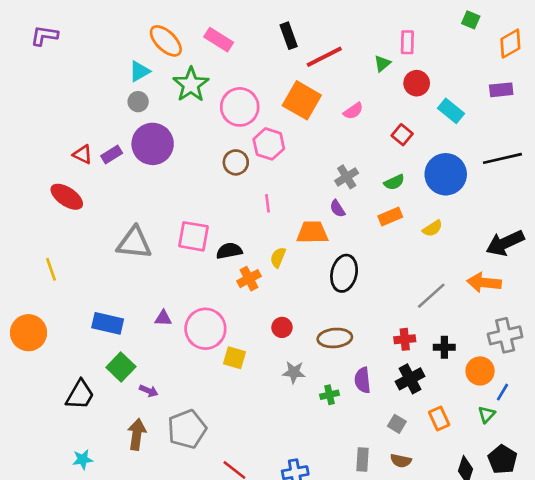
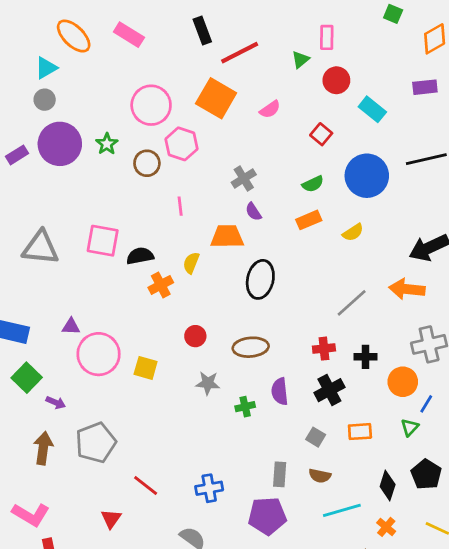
green star: (191, 84) -> (107, 144), moved, size x0.6
gray cross: (347, 177) -> (244, 178), moved
pink circle: (205, 329) -> (99, 354), moved
orange rectangle: (439, 419) -> (360, 432), turned -70

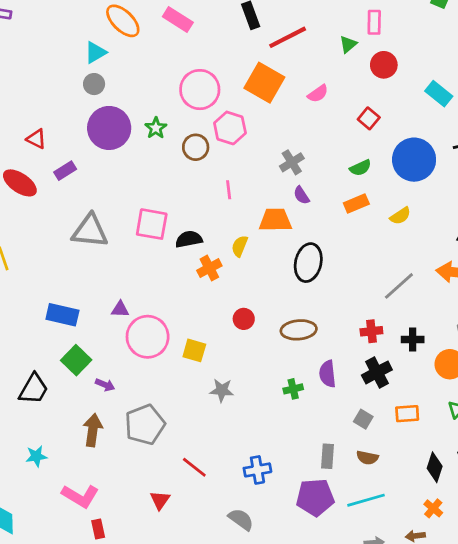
cyan rectangle: (372, 109) -> (439, 94), moved
purple rectangle: (17, 155) -> (65, 171), moved
gray star: (208, 383) -> (222, 390), moved
cyan line: (342, 510) -> (366, 500), moved

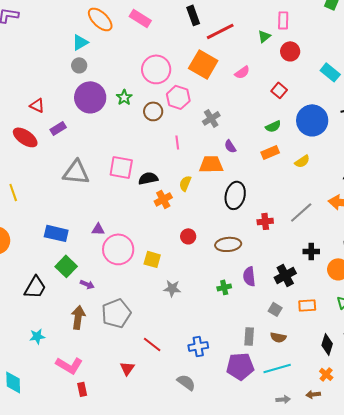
gray cross: (292, 162) -> (211, 118), moved
red cross: (371, 331) -> (265, 221), moved

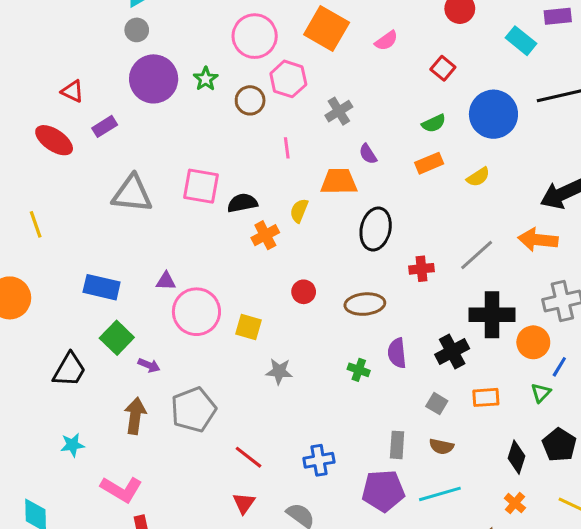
black cross: (311, 251) -> (492, 315), size x1.8
green cross: (224, 287) -> (359, 370), turned 32
red triangle: (127, 368) -> (244, 503), moved

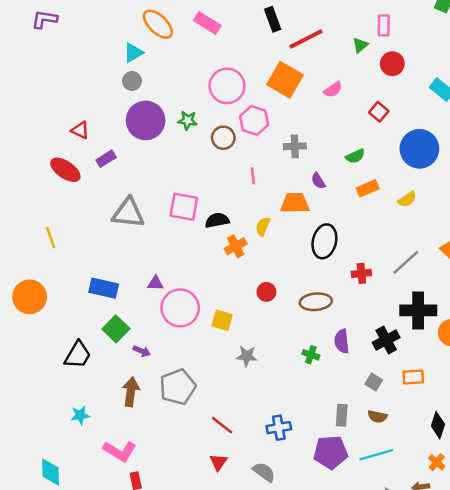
green star: (206, 79) -> (188, 120), turned -30
gray cross: (339, 111) -> (295, 146), turned 30
green semicircle: (434, 123) -> (355, 156), moved

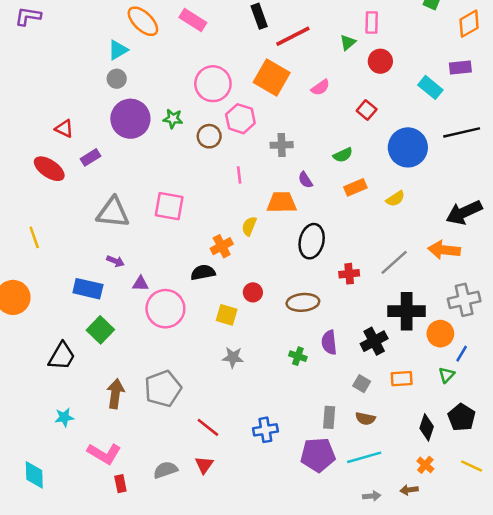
black semicircle: (217, 220) -> (203, 272), moved
yellow square: (222, 320) -> (227, 315), moved
purple arrow: (142, 351) -> (115, 261), moved
gray semicircle: (264, 472) -> (165, 470), moved, turned -55

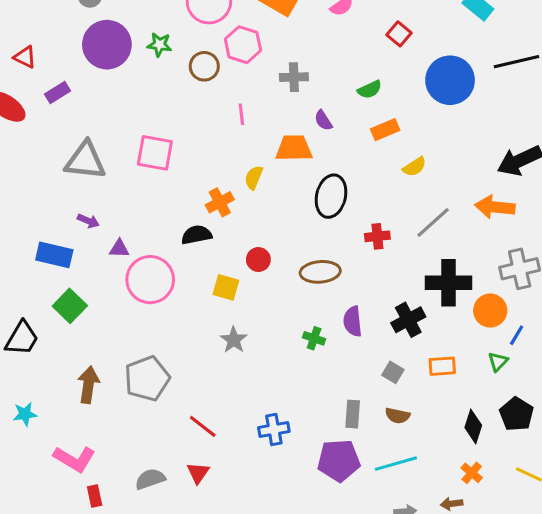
yellow semicircle: (395, 199) -> (414, 167), moved
gray star: (233, 357) -> (234, 340), turned 30

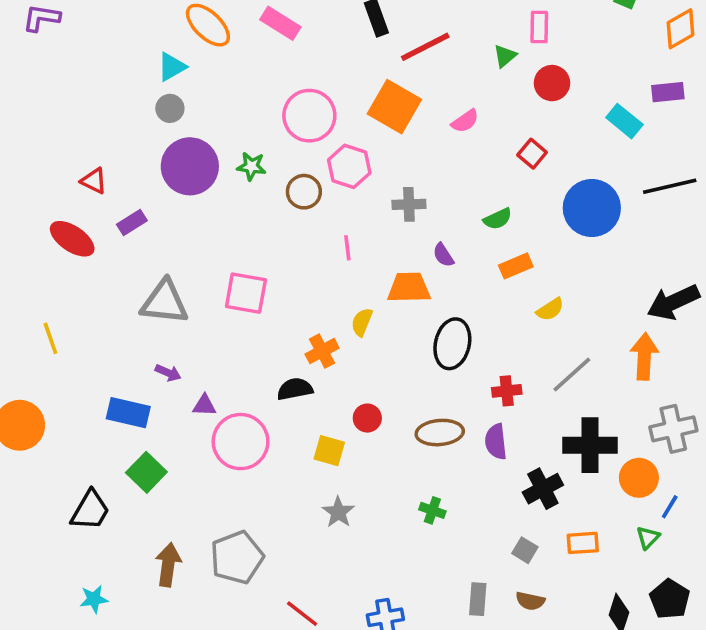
orange arrow: (495, 207) -> (644, 356), turned 87
purple semicircle: (353, 321) -> (496, 442), moved

